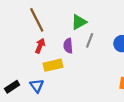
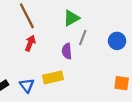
purple semicircle: (68, 46) -> (67, 51), moved
yellow rectangle: (53, 65) -> (53, 77), moved

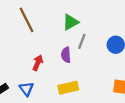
red arrow: (30, 43) -> (38, 63), moved
yellow rectangle: (53, 77) -> (68, 88), moved

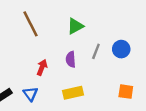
gray line: (82, 41) -> (96, 51), moved

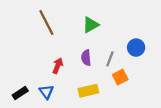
gray line: (96, 51) -> (110, 59), moved
orange square: (126, 92) -> (120, 77), moved, turned -35

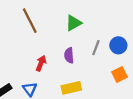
gray line: (110, 59) -> (96, 48), moved
orange square: (120, 77) -> (119, 75), moved

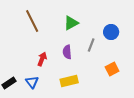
blue circle: (118, 45) -> (111, 32), moved

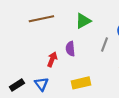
brown line: (32, 21) -> (41, 19), turned -75
purple semicircle: (67, 52) -> (70, 49), moved

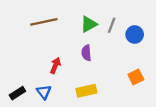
gray line: (105, 44) -> (112, 25), moved
purple semicircle: (70, 49) -> (86, 53), moved

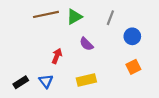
green triangle: (89, 24) -> (74, 17), moved
blue circle: (135, 35) -> (132, 36), moved
purple semicircle: (86, 53) -> (86, 44), turned -40

